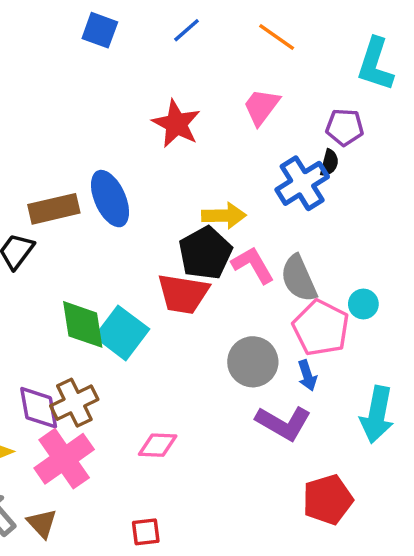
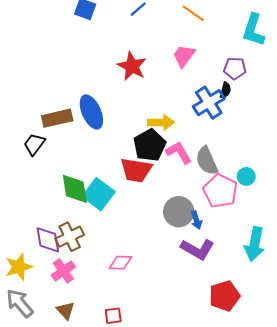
blue arrow: (307, 375) -> (196, 220), moved
pink cross: (64, 459) -> (63, 271), size x0.7
brown triangle: (42, 523) -> (65, 310), moved

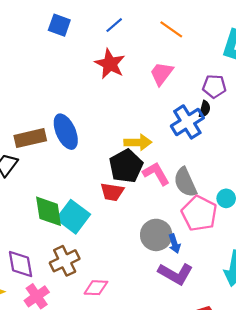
red star: (132, 66) -> (110, 64), moved
red trapezoid: (136, 170) -> (112, 192), size x0.7
brown cross: (70, 237) -> (65, 261), moved

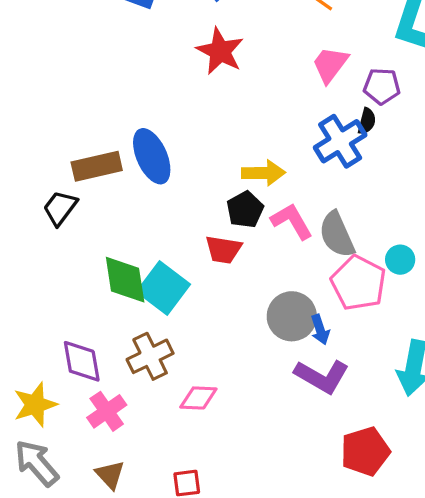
pink trapezoid: (162, 74) -> (330, 65), moved
black pentagon: (126, 166) -> (245, 210), size x0.7

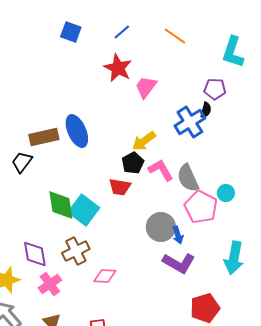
pink trapezoid: (330, 65) -> (146, 87), moved
yellow arrow: (263, 173) -> (144, 141), turned 145

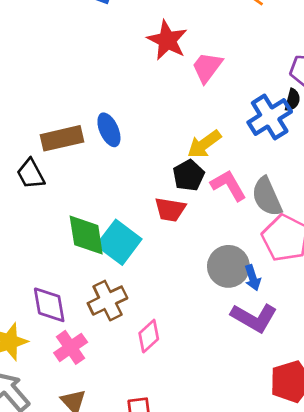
blue ellipse: (77, 131) -> (109, 130), size x0.7
black trapezoid: (22, 162) -> (31, 174), turned -65
pink diamond: (105, 276) -> (149, 336), turned -45

